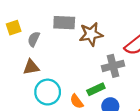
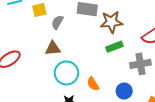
gray cross: (113, 66) -> (140, 64), moved
green rectangle: (96, 89) -> (114, 47), moved

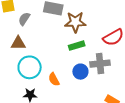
blue circle: (124, 91) -> (80, 72), moved

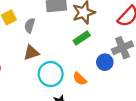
green rectangle: (77, 46) -> (82, 38), moved

